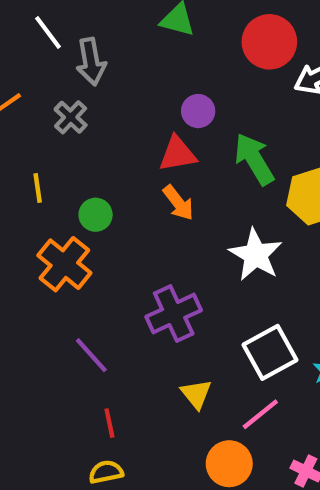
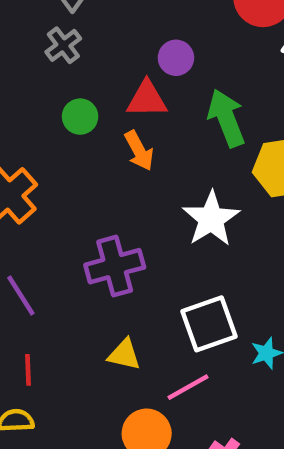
gray cross: (71, 117) -> (63, 45), moved
green circle: (96, 215) -> (80, 117), moved
yellow triangle: (196, 394) -> (124, 355), turned -48

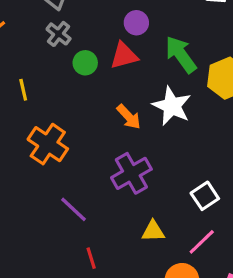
green circle: (80, 117) -> (85, 63), moved
orange arrow: (139, 151) -> (129, 117), moved
white star: (211, 219) -> (172, 106), moved
white square: (209, 324) -> (205, 196), size x0.7

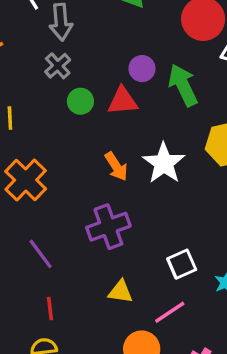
green arrow: (181, 54) -> (183, 85), moved

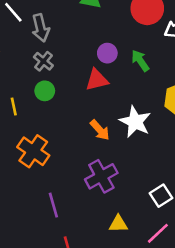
green arrow: (183, 85) -> (140, 61), size x0.7
green circle: (80, 101) -> (45, 91), moved
purple line: (41, 254) -> (53, 205), turned 30

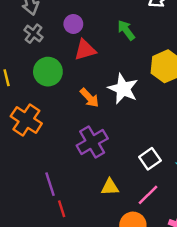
purple circle: (107, 53) -> (73, 24), moved
green circle: (45, 91) -> (48, 72), moved, size x1.5
purple line: (53, 205) -> (50, 184), moved

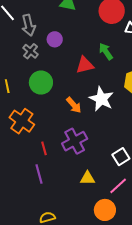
purple circle: (73, 24) -> (55, 39), moved
red triangle: (85, 50) -> (85, 65), moved
red line: (62, 209) -> (44, 148), moved

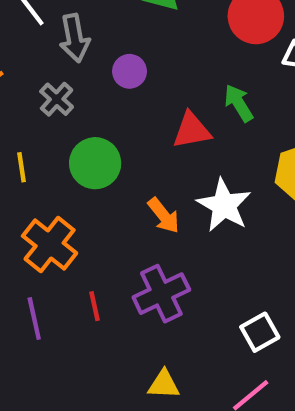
gray cross: (31, 51) -> (57, 99), moved
purple line: (39, 174) -> (34, 319), moved
yellow triangle: (87, 178) -> (164, 384), moved

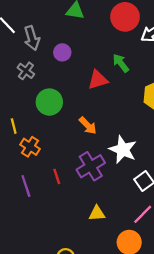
yellow line: (22, 167) -> (14, 126), moved
white star: (224, 205) -> (123, 150), moved
orange cross: (50, 245) -> (30, 147), size x0.7

